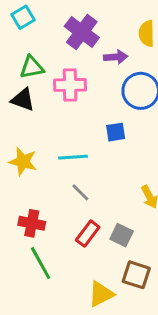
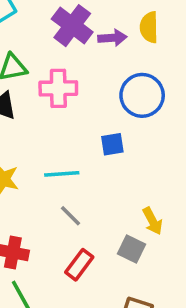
purple arrow: (116, 57) -> (112, 38), moved
gray square: (122, 235) -> (132, 249), moved

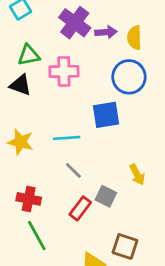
yellow semicircle: (149, 27) -> (134, 38), moved
blue square: (112, 144) -> (106, 115), size x1.5
gray square: (132, 249) -> (106, 196), moved

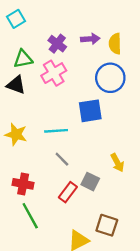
purple cross: (75, 23) -> (57, 44), moved, size x0.7
pink cross: (64, 71) -> (54, 73), turned -30

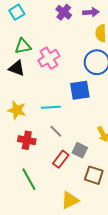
purple arrow: (90, 39) -> (91, 12), moved
purple cross: (57, 44) -> (64, 12), moved
red cross: (23, 184) -> (27, 140), moved
brown square: (107, 225) -> (94, 175), moved

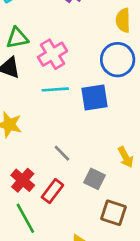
cyan line: (51, 107) -> (55, 89), moved
red cross: (27, 140) -> (23, 180), moved, turned 30
red rectangle: (61, 159) -> (52, 191), moved

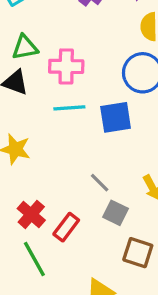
pink cross: (52, 54) -> (66, 66), turned 32
gray line: (62, 153) -> (100, 183), moved

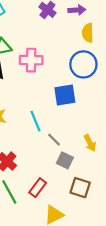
cyan line: (69, 108) -> (35, 121), moved, turned 72
red rectangle: (66, 227) -> (38, 188), moved

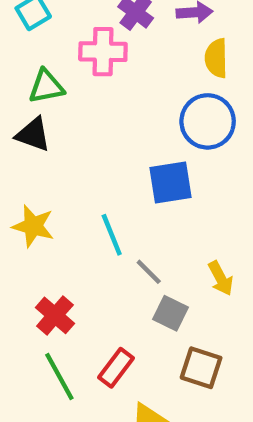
pink cross: (31, 60) -> (103, 52), moved

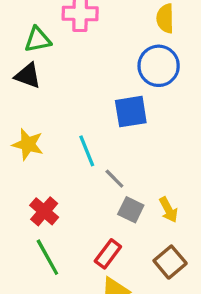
yellow arrow: (221, 278) -> (168, 210), moved
red rectangle: (116, 368) -> (108, 254), moved
brown square: (201, 368) -> (170, 262), moved, turned 32

